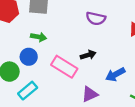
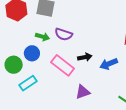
purple semicircle: (96, 18) -> (64, 34), moved
blue arrow: (115, 74) -> (109, 64), moved

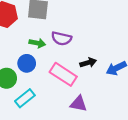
purple triangle: (83, 92) -> (79, 104), moved, turned 35

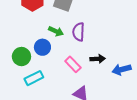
purple semicircle: (61, 38) -> (78, 32), turned 66
pink rectangle: (63, 74) -> (73, 64), size x0.7

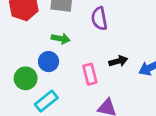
purple semicircle: (78, 32) -> (99, 19), moved
pink rectangle: (73, 64) -> (90, 74), turned 42

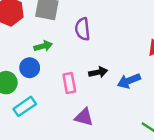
green arrow: (61, 39) -> (43, 46), turned -30

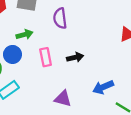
blue arrow: (129, 81) -> (103, 87), moved
pink rectangle: (69, 83) -> (46, 57), moved

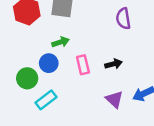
purple semicircle: (60, 18) -> (123, 19), moved
purple triangle: (63, 99) -> (114, 99), moved, turned 30

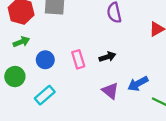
green arrow: (60, 42) -> (21, 42), moved
green circle: (27, 78) -> (15, 77), moved

